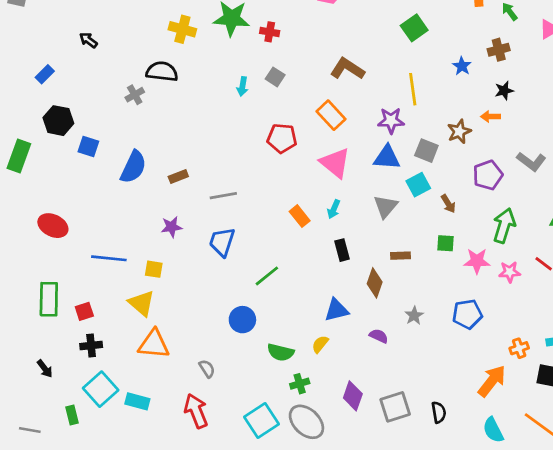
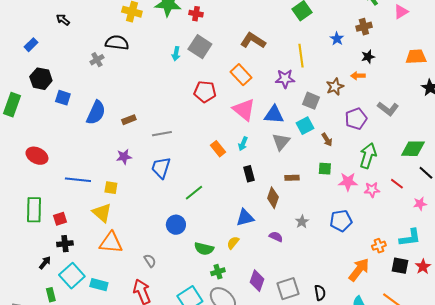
gray square: (275, 77) -> (200, 47), size x1.6
blue triangle: (387, 157) -> (274, 115), moved
black arrow: (45, 369) -> (45, 263), moved, turned -104

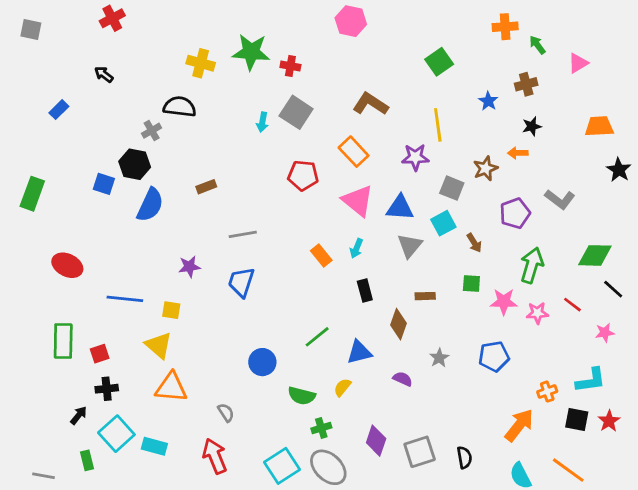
black hexagon: (41, 79) -> (135, 164), moved
brown rectangle: (129, 120) -> (206, 187), moved
green line: (194, 193) -> (317, 337), moved

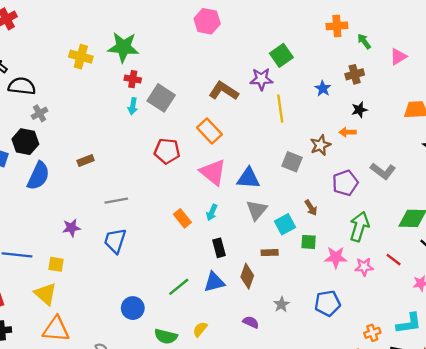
red cross: (290, 66) -> (133, 79), moved
black semicircle: (180, 107) -> (22, 86), moved
purple star: (415, 157) -> (261, 79), moved
cyan square: (443, 223) -> (285, 224), moved
blue triangle: (359, 352) -> (214, 282), moved

